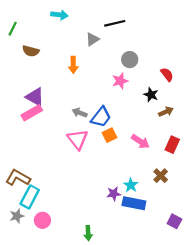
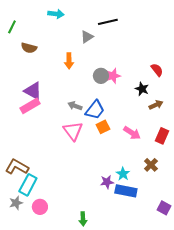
gray circle: (130, 60) -> (101, 76), moved

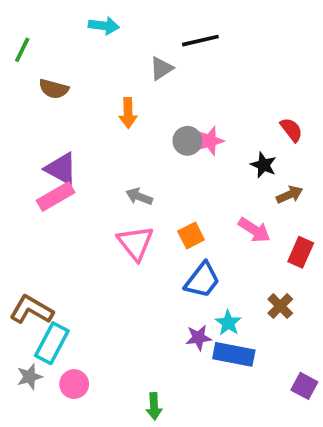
blue trapezoid: (95, 110) -> (202, 280), moved
pink arrow: (132, 133) -> (254, 230), moved

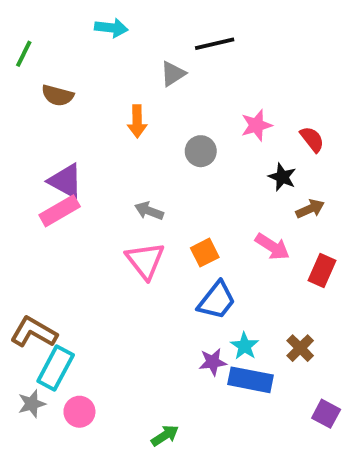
pink star: (210, 141) -> (256, 125), moved
brown cross: (280, 306) -> (300, 348), moved
green arrow: (154, 406) -> (165, 436), turned -120

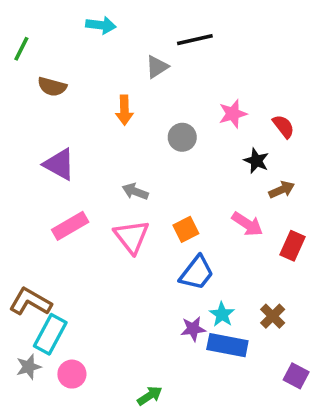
pink rectangle: (60, 211) -> (70, 226), moved

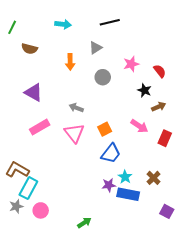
cyan arrow: (101, 25) -> (63, 24), moved
gray triangle: (157, 67) -> (96, 48), moved

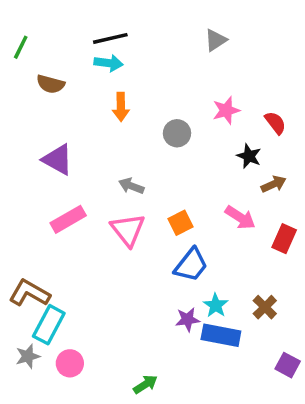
black line: (110, 22) -> (110, 38), moved
cyan arrow: (63, 24) -> (109, 63), moved
gray triangle: (96, 48) -> (216, 40), moved

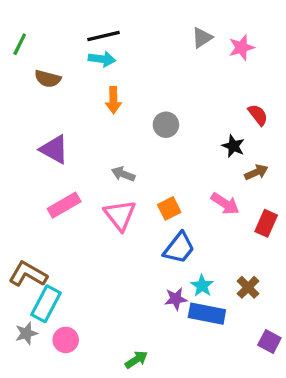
pink star: (226, 110) -> (241, 47), moved

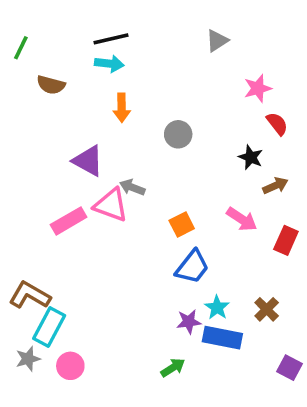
pink star: (241, 47) -> (258, 88), moved
purple triangle: (54, 149) -> (88, 161), moved
pink triangle: (120, 215) -> (111, 205), moved, turned -32
green arrow: (136, 360) -> (173, 368), moved

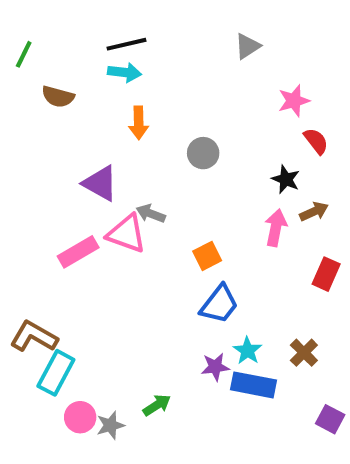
pink arrow: (242, 219) -> (276, 228), moved, turned -112
gray star: (28, 359) -> (110, 425), moved
green arrow: (173, 368) -> (157, 405), moved

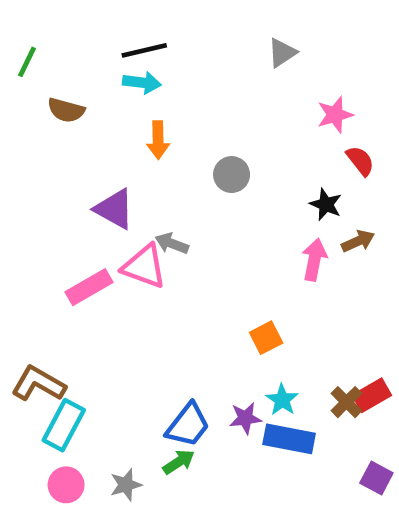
orange square: (207, 256) -> (266, 338), moved
red rectangle: (326, 274) -> (372, 395), moved, turned 36
blue trapezoid: (219, 304) -> (188, 425), moved
pink circle: (80, 417) -> (66, 485), moved

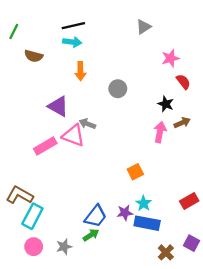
brown cross: (346, 402) -> (166, 252), moved

